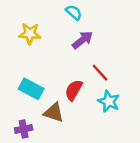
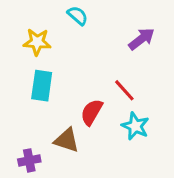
cyan semicircle: (74, 12) -> (78, 15), moved
purple arrow: (82, 40) -> (141, 39), moved
cyan rectangle: (31, 89) -> (42, 86), moved, turned 70

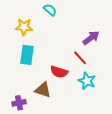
purple arrow: (141, 39) -> (91, 38), moved
red semicircle: (92, 112) -> (59, 72), turned -102

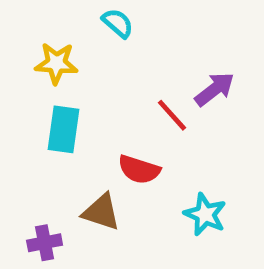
red line: (80, 58) -> (172, 115), moved
cyan star: (87, 81) -> (205, 214), moved

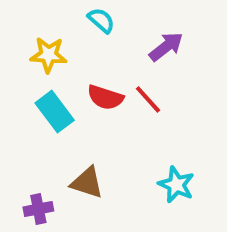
purple arrow: (215, 89) -> (166, 47), moved
cyan rectangle: (63, 129) -> (55, 112), turned -45
red semicircle: (139, 170) -> (105, 97), moved

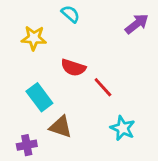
purple arrow: (166, 47) -> (137, 24), moved
red line: (148, 99) -> (103, 87), moved
cyan rectangle: (55, 112) -> (39, 97), moved

